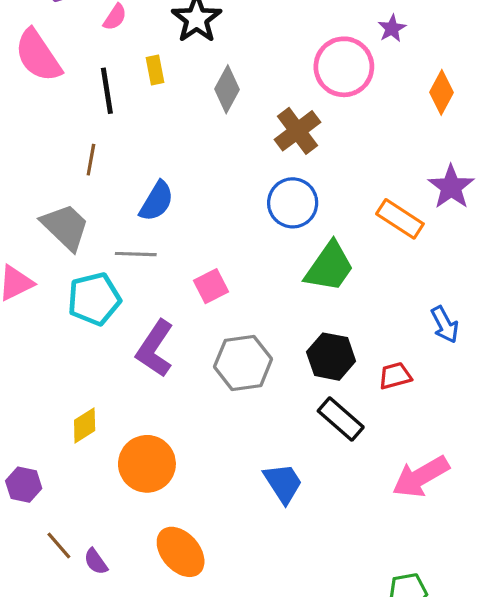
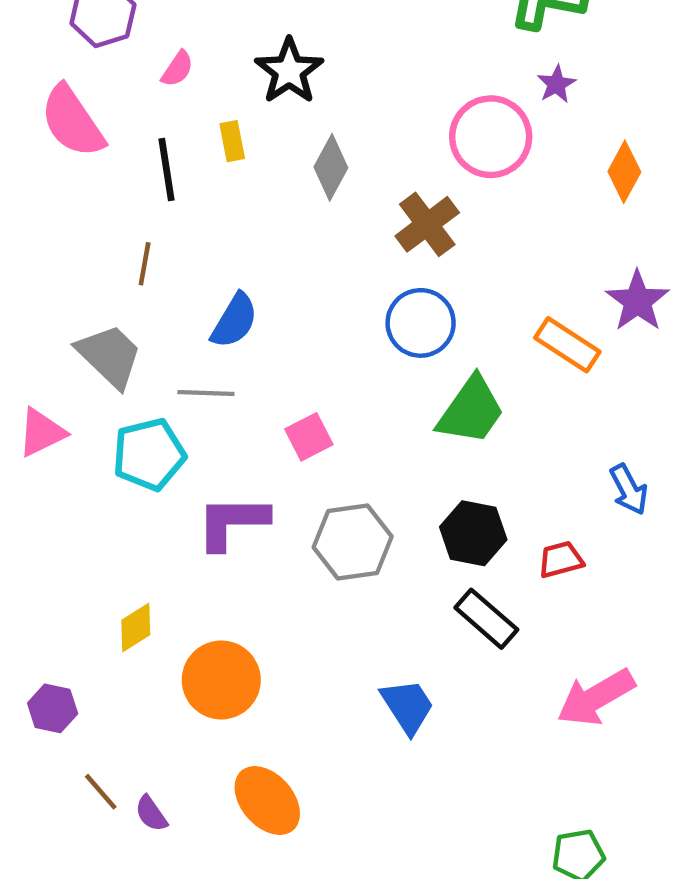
purple L-shape: (155, 349) -> (232, 522), turned 56

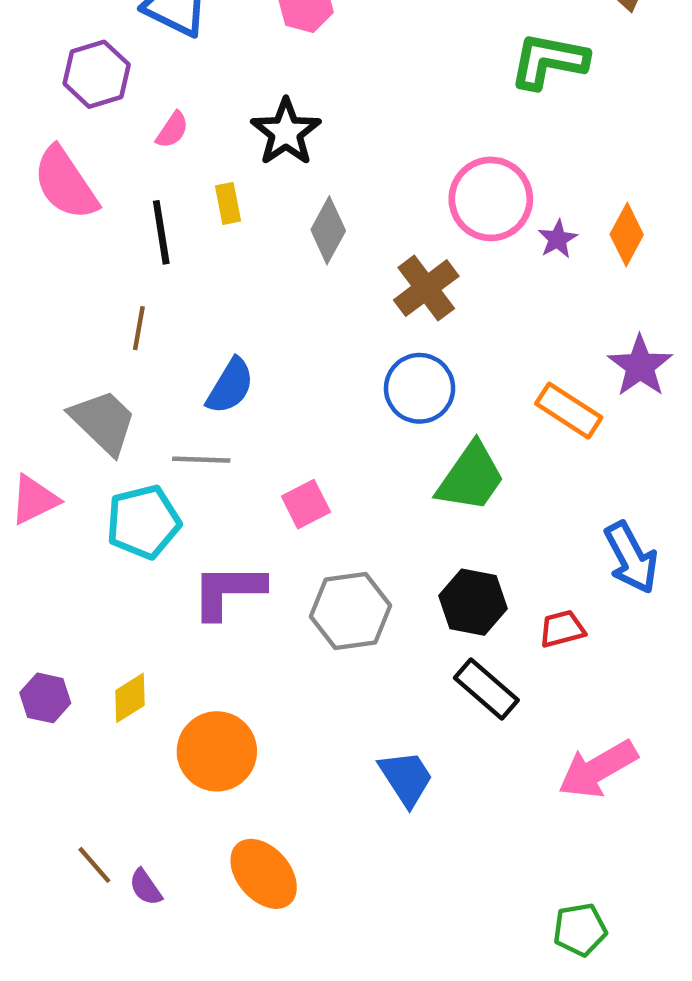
purple star: (556, 84) -> (558, 239), moved
blue arrow: (629, 489) -> (631, 558), size x1.4
purple hexagon: (53, 708) -> (45, 698), moved

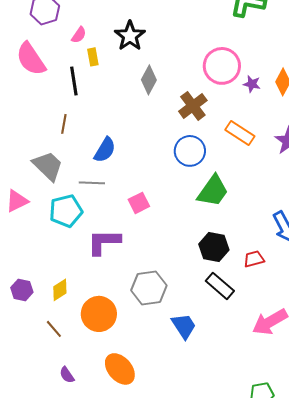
yellow rectangle: (228, 203) -> (93, 57), moved
purple star: (558, 239) -> (252, 84), turned -30
orange rectangle: (569, 411) -> (240, 133), moved
gray hexagon: (350, 611) -> (149, 288), moved
brown line: (94, 865) -> (54, 329), moved

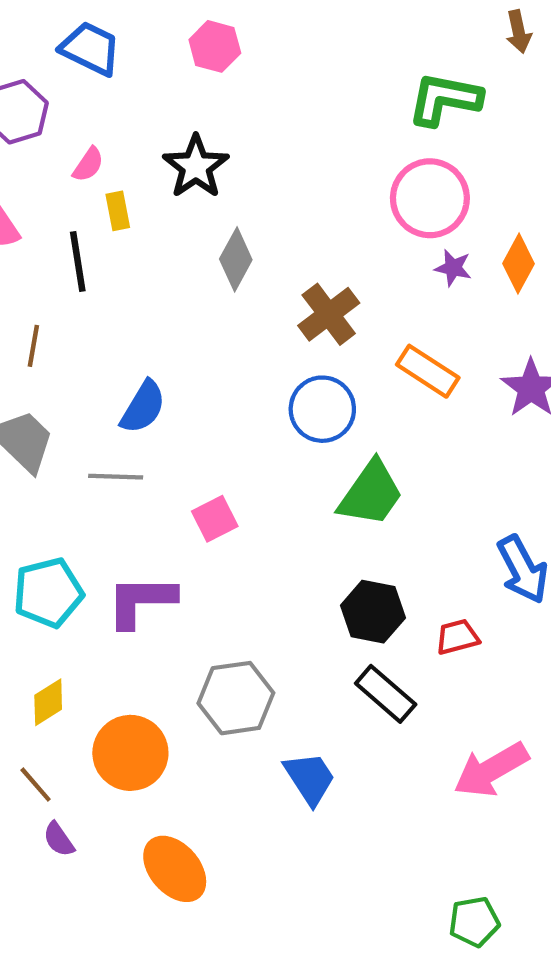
pink circle: (222, 66) -> (430, 198), moved
brown line: (64, 124) -> (33, 346), moved
cyan pentagon: (66, 211) -> (48, 593), moved
purple semicircle: (67, 375) -> (59, 839), moved

